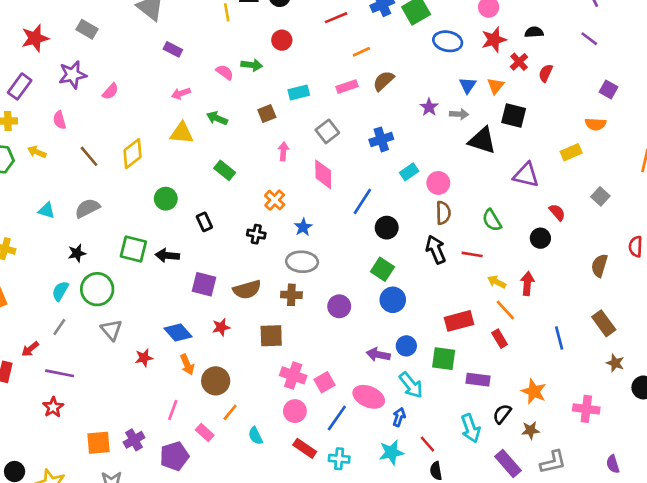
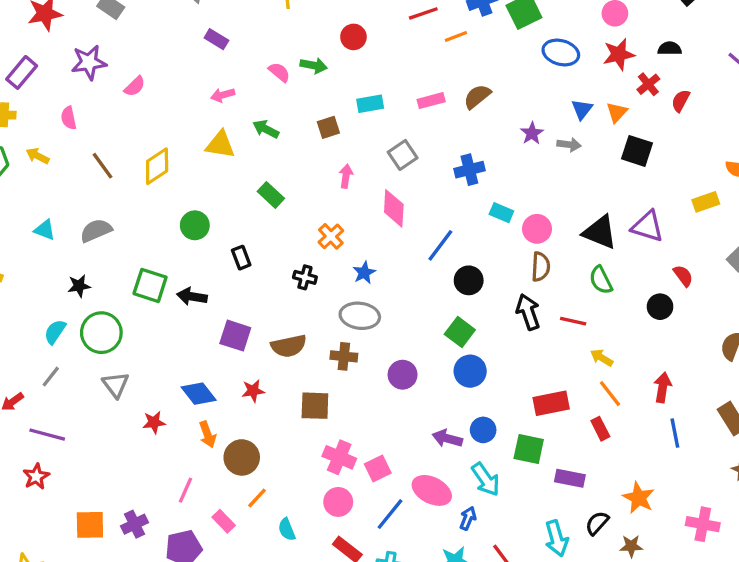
orange line: (361, 52) -> (456, 37), moved
black triangle: (482, 140) -> (600, 232), moved
cyan rectangle: (409, 172) -> (501, 213), turned 54
red arrow: (527, 284) -> (663, 387), moved

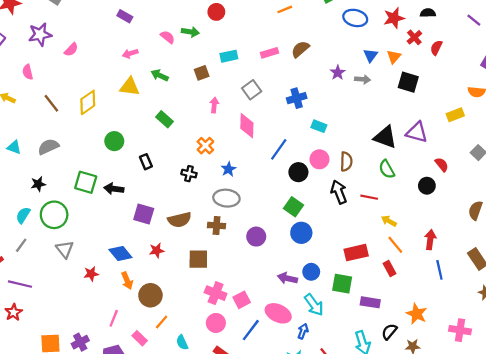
pink circle: (537, 229) -> (319, 159), moved

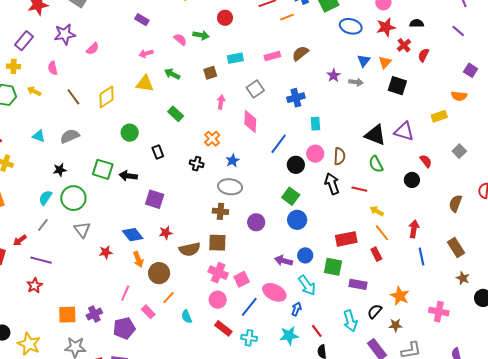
cyan rectangle: (319, 126) -> (315, 124), turned 64
brown semicircle: (180, 220) -> (190, 249), moved
brown square: (198, 259) -> (217, 243), moved

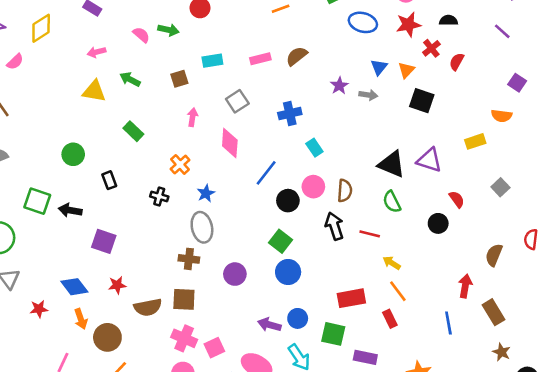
pink semicircle: (93, 49) -> (15, 62), moved
yellow diamond: (106, 97) -> (41, 28), moved
cyan rectangle: (315, 124) -> (314, 148), turned -32
gray ellipse: (230, 187) -> (202, 227), turned 70
red arrow: (414, 229) -> (465, 286), moved

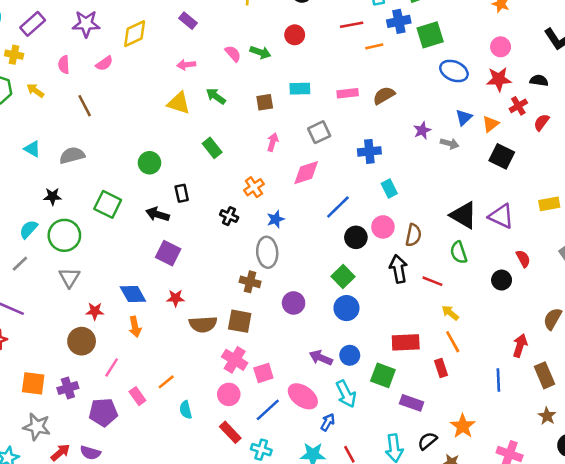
pink diamond: (230, 143) -> (306, 173), turned 60
black arrow: (70, 210) -> (158, 214), moved
brown circle: (107, 337) -> (82, 341), moved

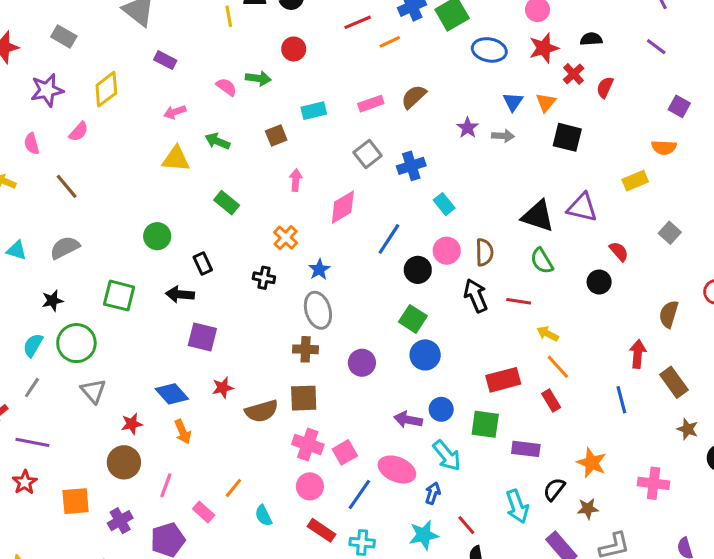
gray square: (319, 132) -> (368, 154), moved
orange square: (33, 383) -> (76, 501), moved

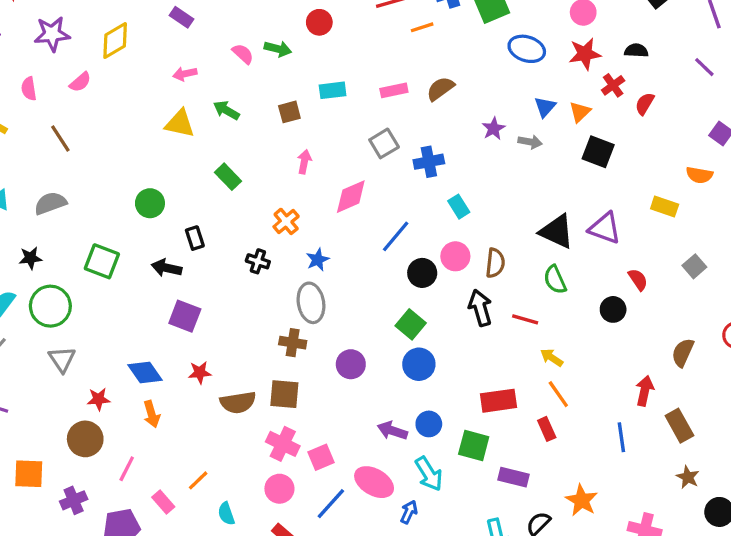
yellow rectangle: (635, 181) -> (665, 207), turned 35

